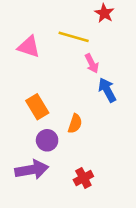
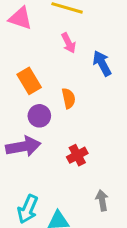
pink arrow: (92, 63) -> (68, 43), moved
orange semicircle: (75, 124) -> (68, 98), turned -30

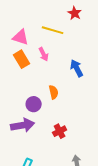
pink arrow: (68, 43) -> (44, 54), moved
orange rectangle: (29, 81) -> (22, 59), moved

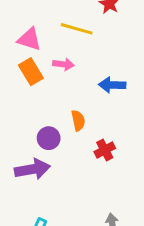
pink arrow: (44, 54) -> (63, 64), turned -56
blue arrow: (77, 68) -> (112, 85), turned -60
red cross: (60, 131) -> (105, 150), moved

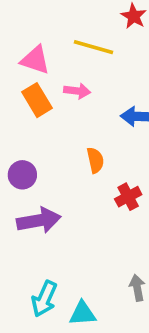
purple circle: (49, 138) -> (22, 175), moved

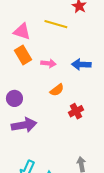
pink arrow: (77, 91) -> (48, 63), moved
orange semicircle: (95, 160) -> (57, 90), turned 64

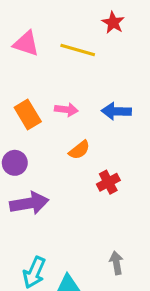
pink triangle: (22, 32) -> (26, 44), moved
orange rectangle: (23, 55) -> (28, 114), moved

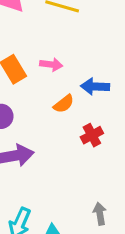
blue arrow: (116, 111) -> (95, 86), moved

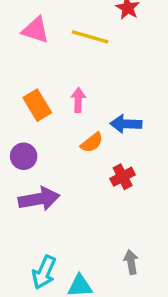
pink arrow: (51, 65) -> (78, 100), turned -95

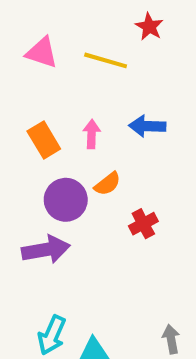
blue arrow: (126, 124) -> (147, 126), moved
purple circle: (24, 156) -> (66, 200), moved, size x1.4
gray arrow: (131, 262) -> (171, 339), moved

